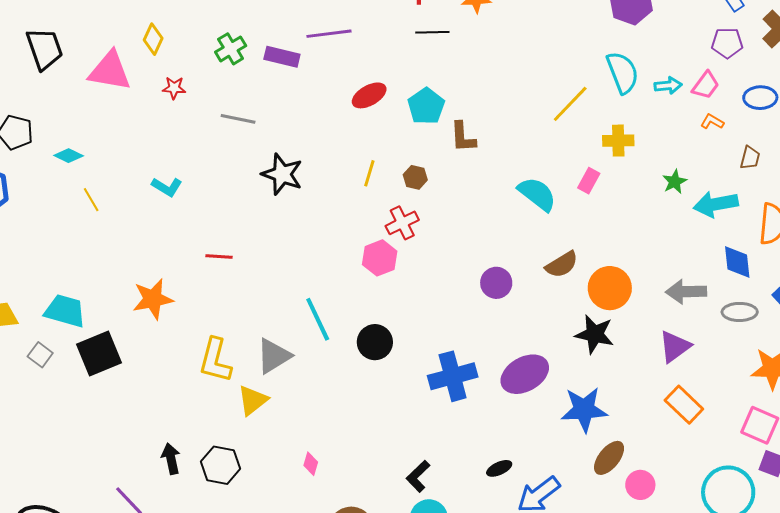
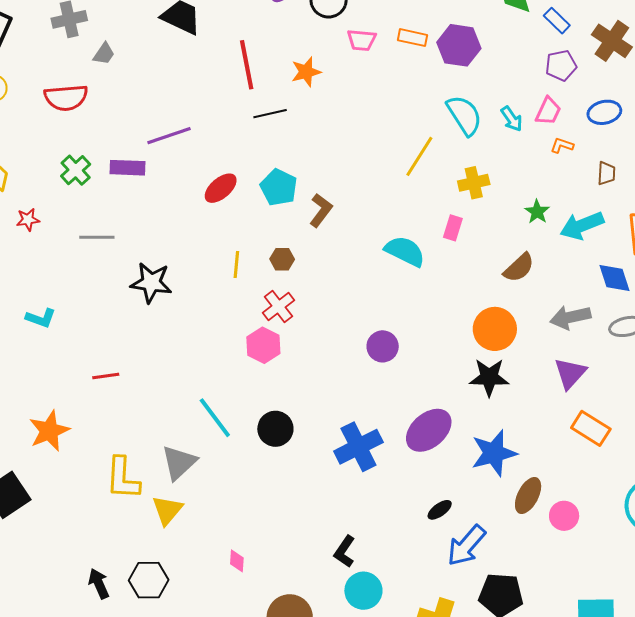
cyan arrow: (668, 86) -> (512, 119), turned 72
brown L-shape: (463, 137) -> (321, 210), turned -128
brown semicircle: (562, 265) -> (519, 268), moved
black ellipse: (499, 468) -> (440, 510), moved

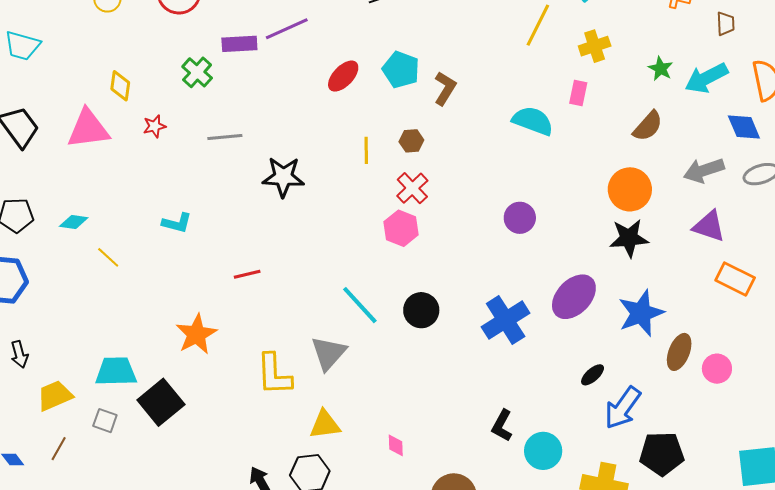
purple rectangle: (128, 168) -> (239, 44), moved
purple triangle: (570, 373) -> (709, 226), turned -48
yellow triangle: (167, 510) -> (325, 424), moved, turned 48
cyan circle: (363, 591) -> (543, 451), moved

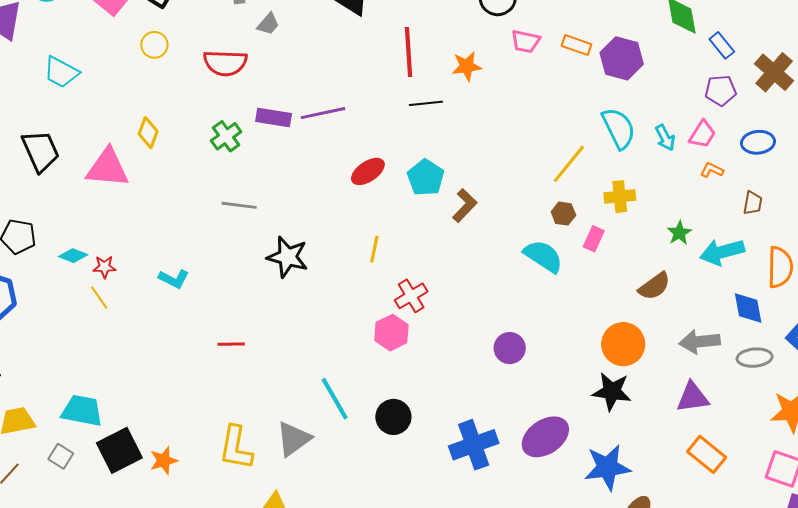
red star: (155, 126) -> (104, 267), moved
brown hexagon: (411, 141) -> (563, 214), moved
purple triangle: (709, 226) -> (693, 397), turned -39
orange star: (196, 334) -> (164, 461), moved, size x0.7

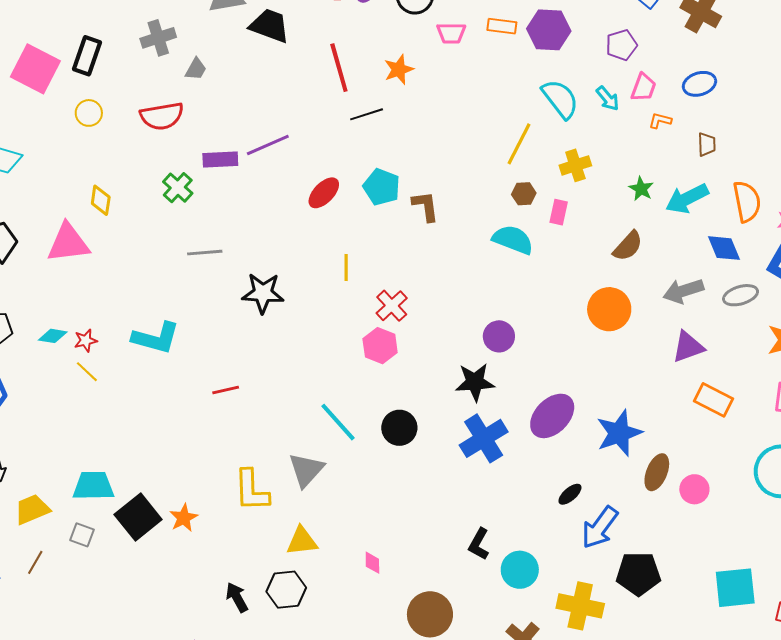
purple pentagon: (721, 90) -> (621, 45), moved
brown L-shape: (465, 205) -> (426, 206), turned -40
cyan L-shape: (174, 279) -> (156, 338), size x1.6
black star: (612, 391) -> (475, 382), moved

